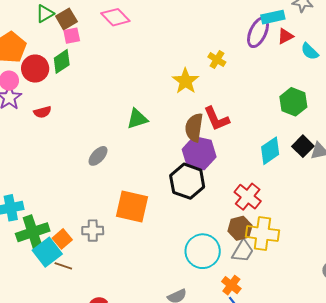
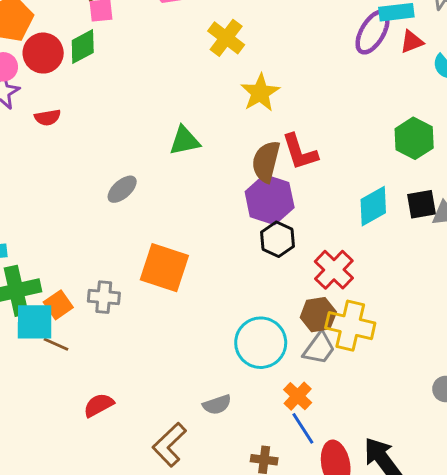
yellow cross: (217, 60) -> (226, 38), moved, size x1.4
black square: (303, 146) -> (422, 204), turned 30
black hexagon: (187, 181) -> (278, 239), moved, size x0.7
cyan square: (47, 252) -> (35, 322), turned 32

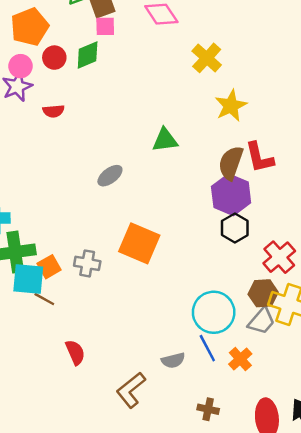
red circle: (43, 53) -> (54, 58), size x0.7
red semicircle: (99, 405) -> (75, 352), turned 90
blue line: (303, 428) -> (207, 348), moved

